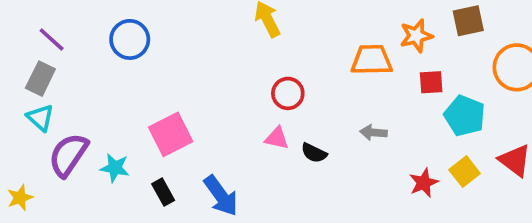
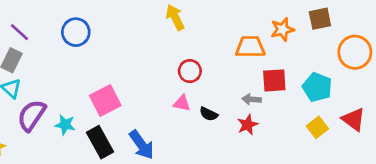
red square: (431, 82) -> (274, 80), moved, size x1.4
red star: (424, 183) -> (248, 125), moved
black rectangle: (163, 192) -> (100, 142), size x1.6

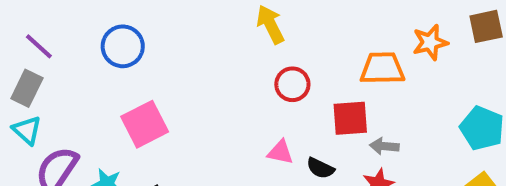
red circle: (190, 71) -> (292, 84), moved
red square: (274, 80) -> (350, 118), moved
pink square: (105, 101) -> (145, 124), moved

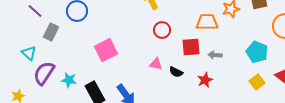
gray rectangle: (27, 88) -> (51, 32), moved
pink square: (145, 124) -> (106, 50), moved
gray arrow: (384, 146) -> (215, 55), moved

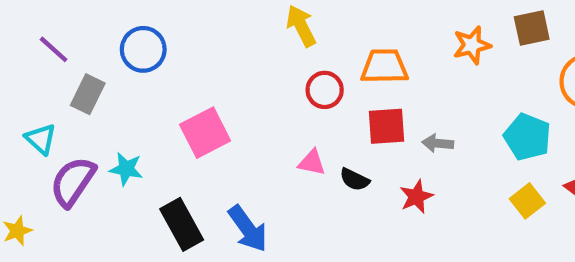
orange trapezoid: (207, 22) -> (384, 66), moved
cyan star: (69, 80) -> (126, 169), moved

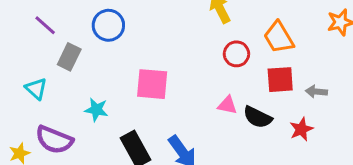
orange trapezoid: (384, 66) -> (279, 37), turned -120
pink square: (205, 133) -> (152, 84), turned 32
black semicircle: (354, 180) -> (258, 117), size x1.4
purple semicircle: (73, 182) -> (54, 140), moved, turned -102

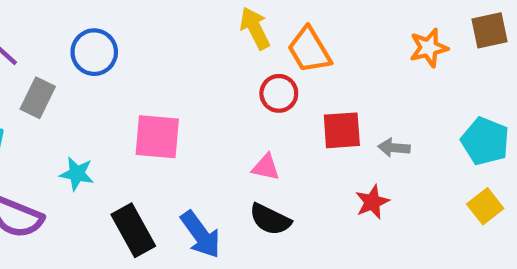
orange trapezoid: (279, 37) -> (309, 50), moved
black semicircle: (258, 117) -> (270, 219), moved

